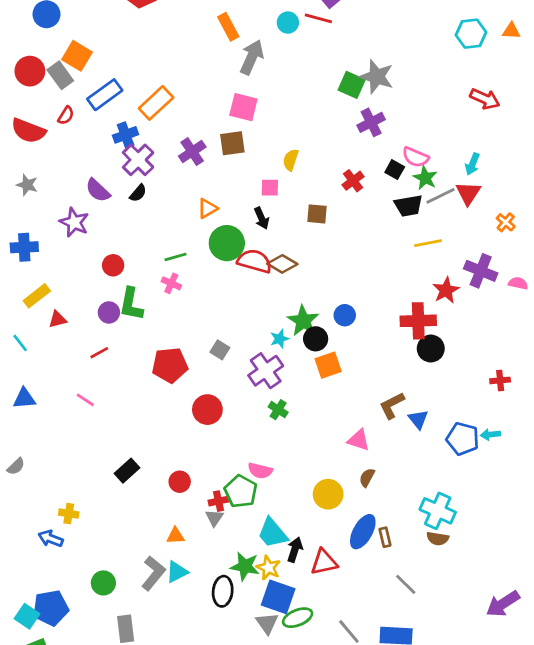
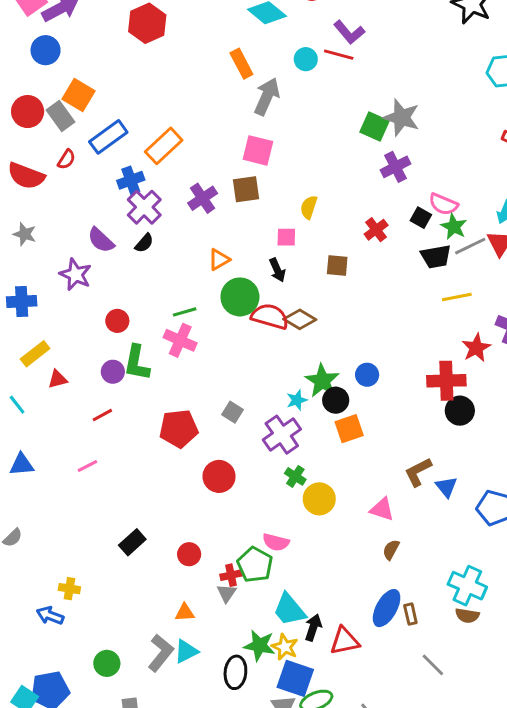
pink cross: (171, 283) -> (180, 340), size x1.5
pink line: (85, 400) -> (87, 466), turned -60
yellow circle: (328, 494) -> (319, 499), moved

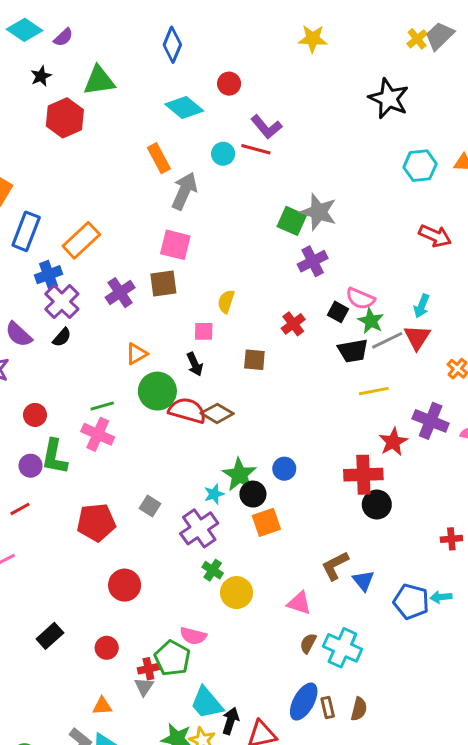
blue rectangle: (108, 137) -> (26, 231), turned -33
red circle: (219, 476) -> (125, 585), moved
cyan cross: (467, 586) -> (342, 648), moved
brown semicircle: (467, 616) -> (359, 709), moved, turned -85

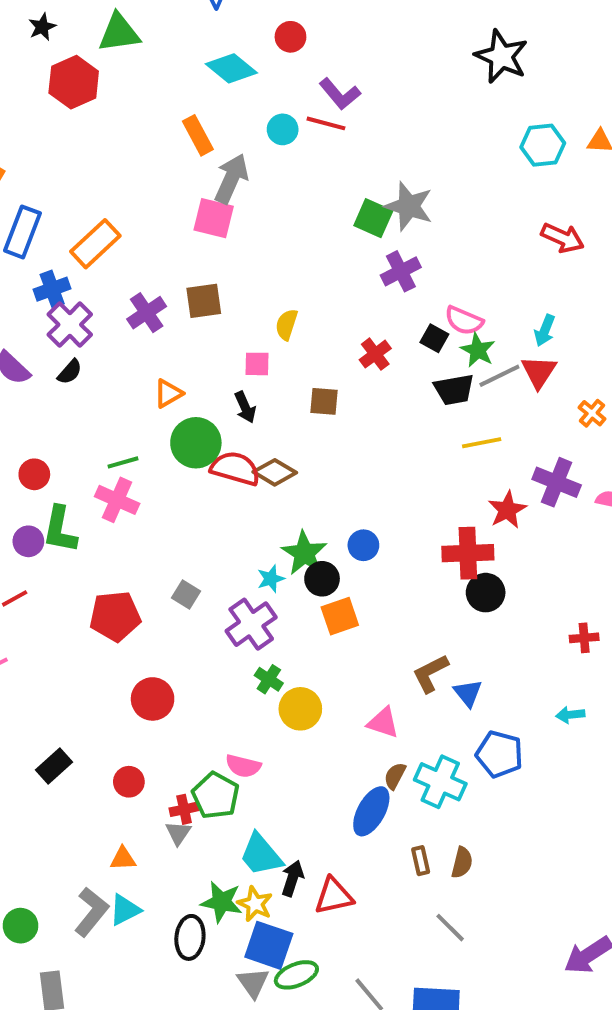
pink square: (175, 245) -> (214, 218), moved
blue pentagon: (411, 602) -> (499, 754), moved
blue ellipse: (304, 702) -> (371, 811), moved

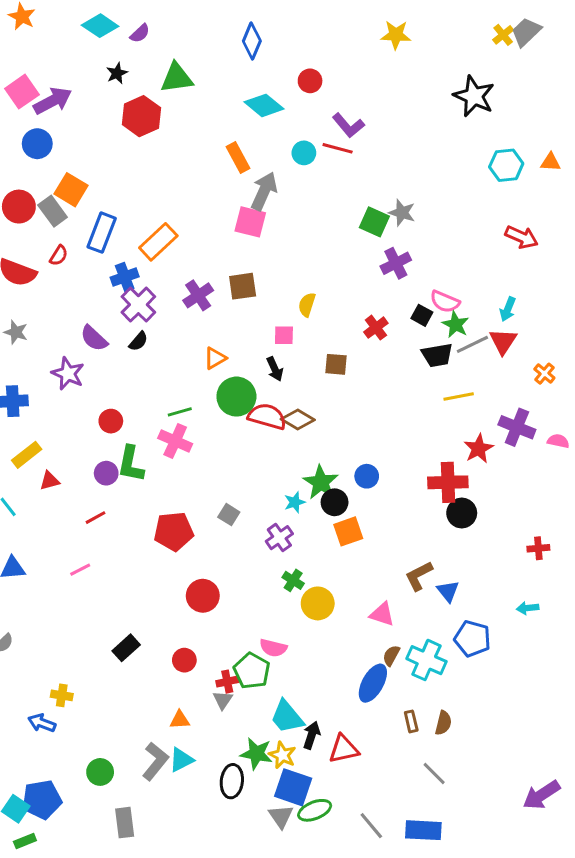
gray star: (409, 206) -> (402, 213), size x0.7
purple cross: (251, 624) -> (279, 538), size x0.7

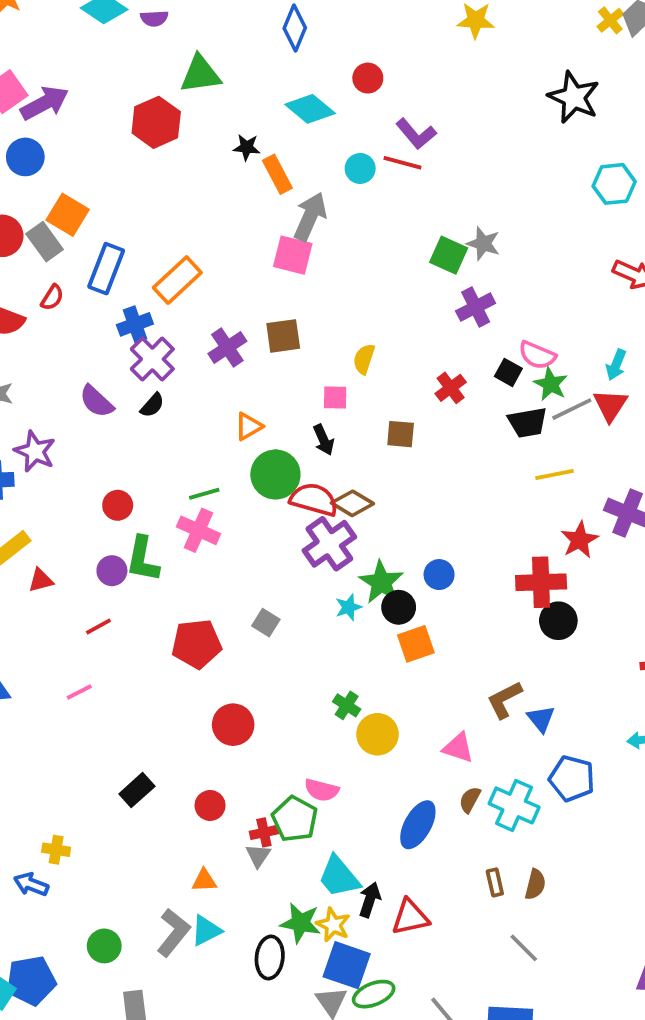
purple semicircle: (140, 33) -> (154, 18), turned 40
black star: (117, 73) -> (247, 147), moved, turned 30
purple star: (68, 374) -> (35, 451), moved
purple cross: (279, 538) -> (329, 544), moved, size x1.5
blue ellipse: (373, 683) -> (418, 825), moved

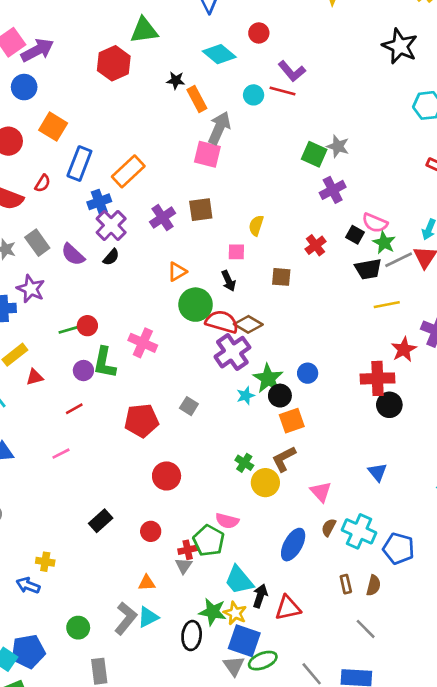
gray rectangle: (45, 242) -> (37, 243), moved
green line: (204, 494) -> (69, 330), moved
brown L-shape: (504, 700) -> (284, 459), moved
pink triangle: (458, 748) -> (321, 492), turned 30
blue pentagon: (572, 779) -> (399, 549), moved

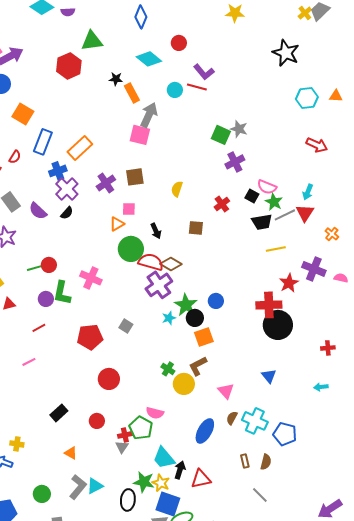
pink square: (236, 252) -> (129, 209), moved
black circle: (389, 405) -> (278, 325), size x1.5
orange triangle: (147, 583) -> (71, 453), moved, turned 32

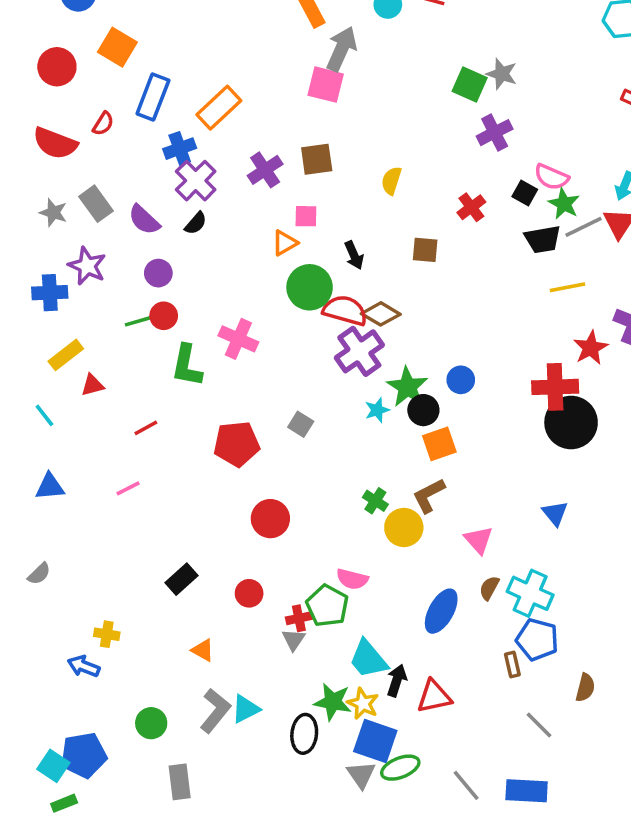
purple circle: (46, 299) -> (158, 273), moved
blue pentagon: (285, 434) -> (537, 640), moved
brown semicircle: (266, 462) -> (585, 688), moved

